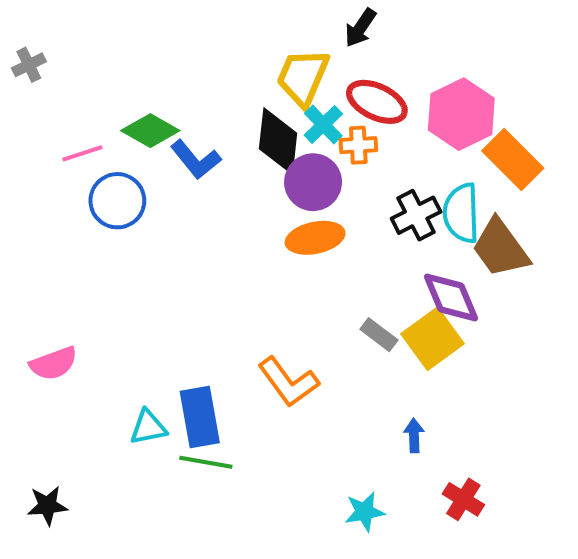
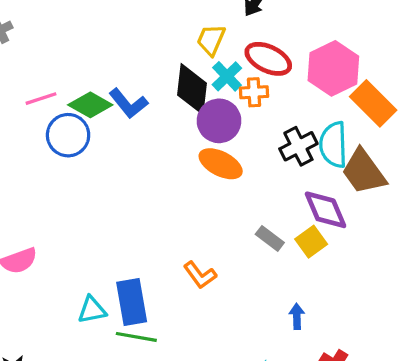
yellow trapezoid: (303, 77) -> (211, 40), size x0.7
green diamond: (150, 131) -> (90, 105), moved
orange ellipse: (315, 238) -> (221, 164), turned 39
yellow square: (432, 339) -> (311, 242), size x0.7
orange L-shape: (288, 382) -> (200, 275), size x0.7

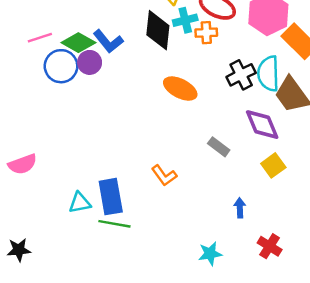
cyan cross: (227, 76) -> (185, 20), turned 30
purple circle: (219, 121) -> (90, 62), moved, size x0.7
yellow square: (311, 242) -> (273, 165), moved

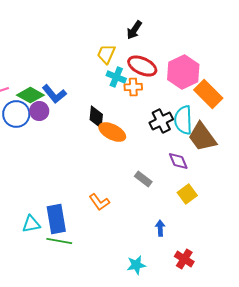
cyan cross: (185, 20) -> (116, 77), turned 36
black diamond: (158, 30) -> (96, 117), moved, size x0.7
purple diamond: (262, 125) -> (178, 161), size x0.7

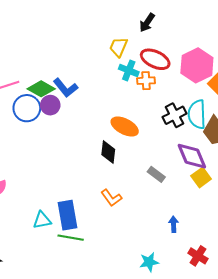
black diamond: (96, 117) -> (108, 152), moved
purple diamond: (178, 161) -> (192, 156), size x1.5
yellow square: (187, 194) -> (201, 177), moved

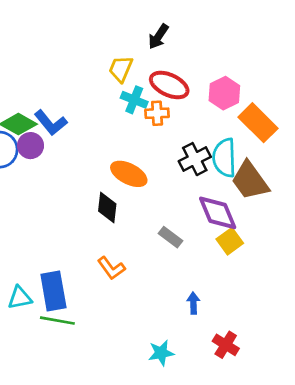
pink hexagon: (197, 65) -> (224, 93), size x0.7

